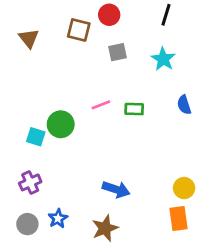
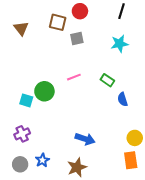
gray square: (118, 52) -> (77, 39), moved
cyan star: (163, 59) -> (120, 44), turned 30
blue semicircle: (184, 105) -> (123, 99), moved
green rectangle: (134, 109) -> (107, 80), moved, turned 32

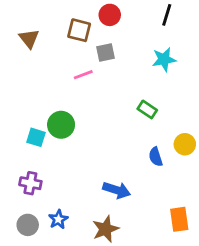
pink line: (74, 77) -> (83, 75), moved
blue semicircle: (123, 99) -> (156, 157), moved
purple cross: (22, 134) -> (30, 183), turned 35
yellow circle: (135, 138) -> (185, 144), moved

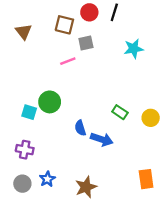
black line: (167, 15) -> (114, 12), moved
green rectangle: (147, 109) -> (120, 112), moved
blue semicircle: (156, 157) -> (80, 128), moved
blue arrow: (117, 190) -> (102, 139), moved

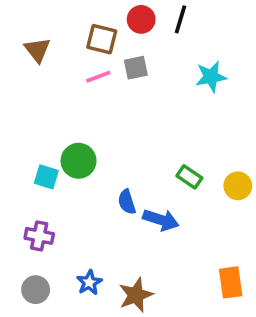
pink line: (68, 61) -> (98, 77), moved
blue star: (47, 179) -> (89, 282), moved

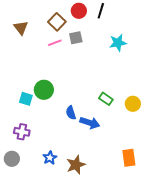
brown square: (102, 39) -> (57, 22), turned 30
gray circle: (36, 290) -> (12, 159), moved

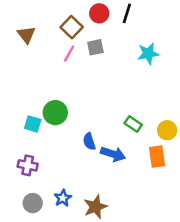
pink line: (55, 43) -> (69, 54), turned -40
orange rectangle: (129, 158) -> (157, 157), moved
gray circle: (12, 159) -> (33, 203), moved

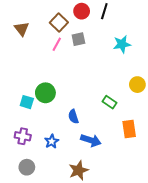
yellow circle: (167, 130) -> (137, 85), moved
blue arrow: (113, 154) -> (91, 140), moved
blue star: (63, 198) -> (52, 141), moved

